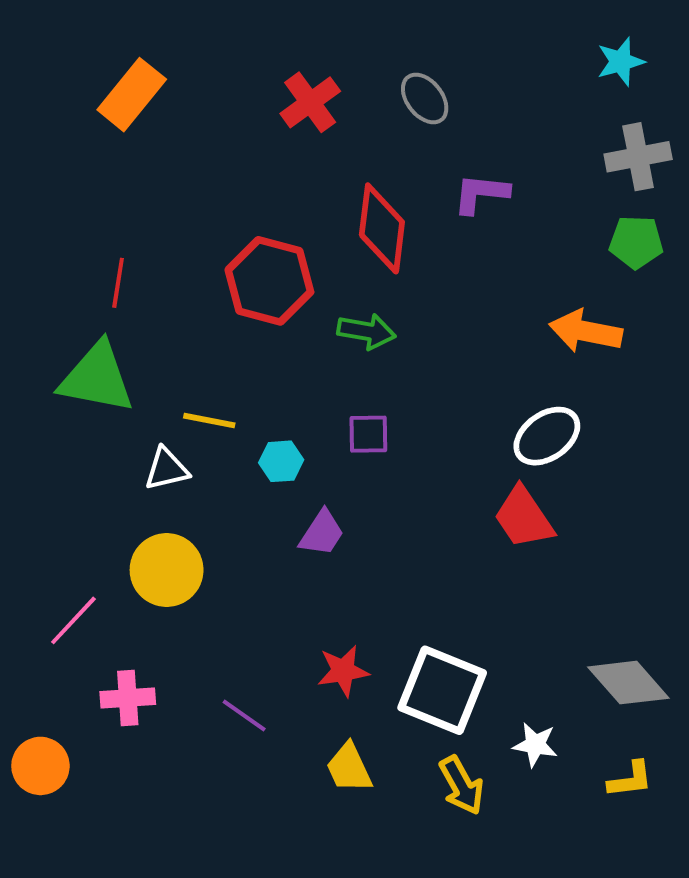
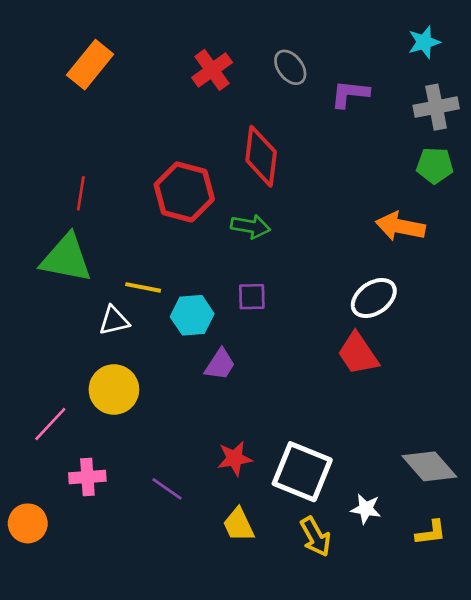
purple L-shape: (481, 194) -> (350, 94), moved
cyan hexagon: (281, 461) -> (192, 315), size x1.4

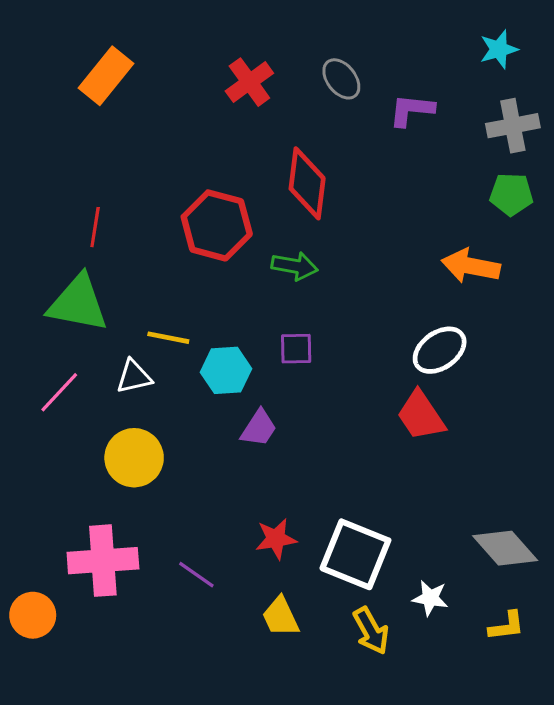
pink line: (50, 424) -> (59, 392), moved
pink cross: (87, 477) -> (103, 561), size x1.6

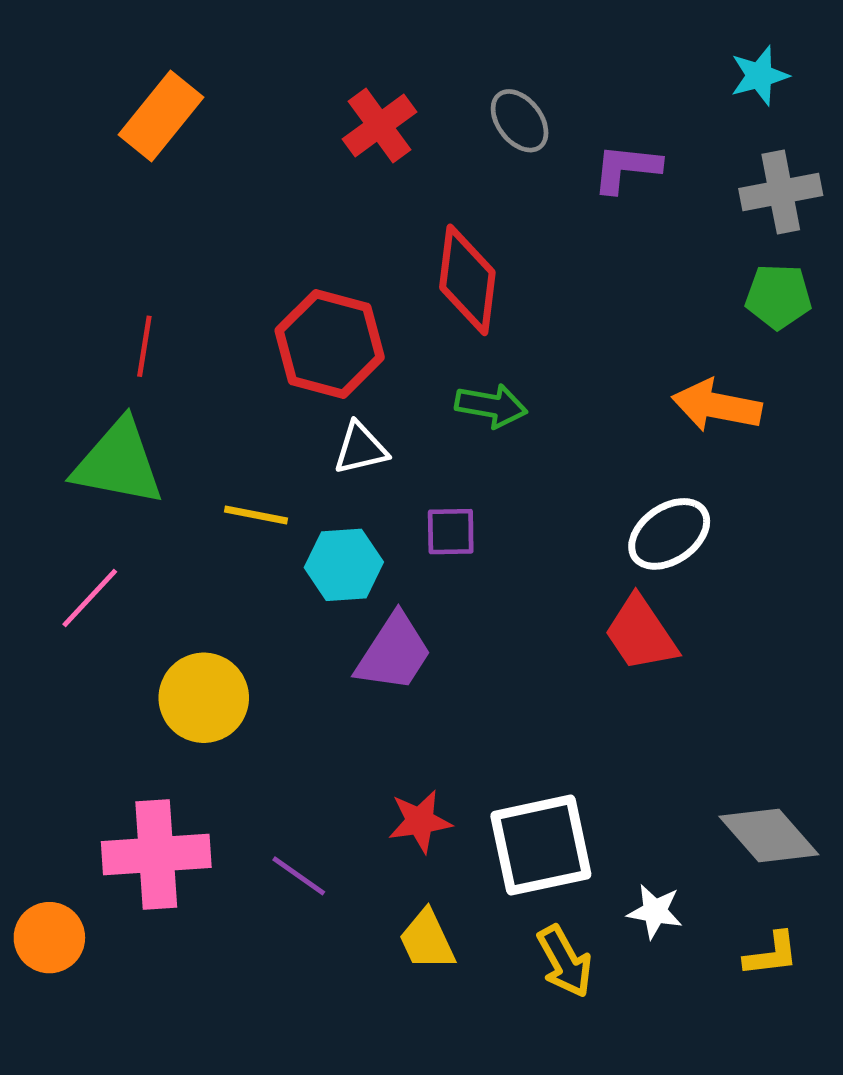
green arrow: (295, 266) -> (491, 406), moved
white triangle: (134, 377) -> (360, 448), moved
purple trapezoid: (259, 428) -> (394, 653), size x1.4
white square: (355, 554) -> (541, 845), turned -34

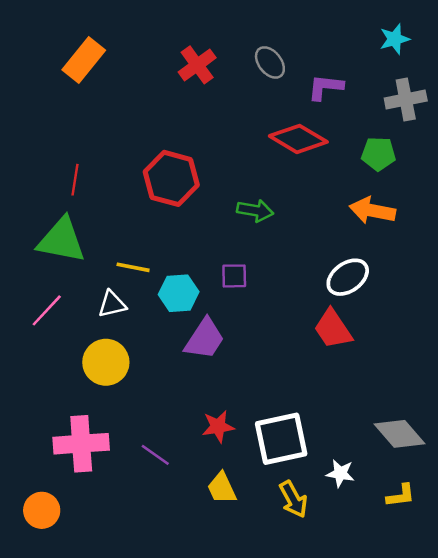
red diamond: (467, 280) -> (298, 139), moved, turned -66
green pentagon: (778, 296) -> (379, 154), moved
white triangle: (360, 448) -> (112, 304), moved
orange circle: (49, 938) -> (42, 510), moved

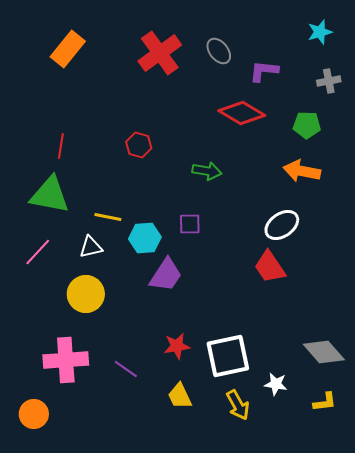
red cross: (197, 65) -> (160, 53), size x1.4
gray cross: (406, 99) -> (329, 81), size x0.7
red hexagon: (171, 178) -> (139, 145), size x0.6

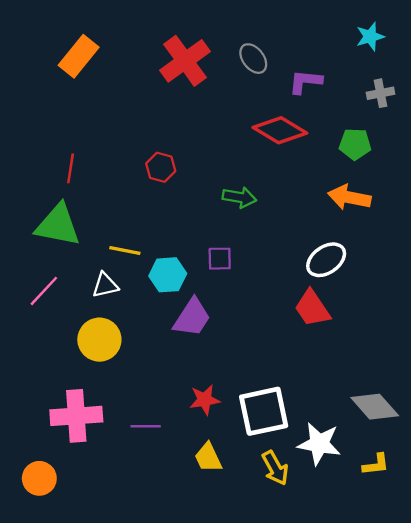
purple line: (126, 369) -> (146, 426), turned -35
white star: (276, 384) -> (319, 444), size x1.6

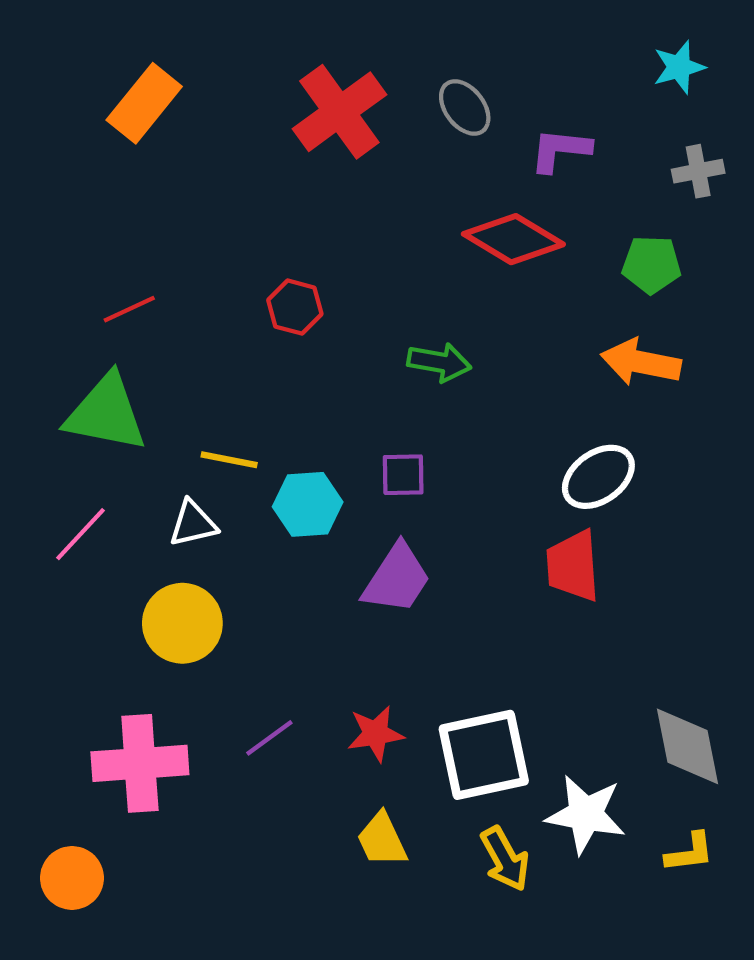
red line: (71, 168) -> (129, 309), turned 56
red trapezoid: (312, 308) -> (573, 566), turned 30
purple trapezoid: (192, 318) -> (397, 579), moved
gray diamond: (375, 407) -> (688, 746), turned 30
purple line: (146, 426) -> (269, 738), moved, turned -36

